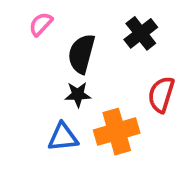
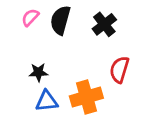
black semicircle: (81, 54) -> (60, 20), moved
black star: (78, 94) -> (38, 72), moved

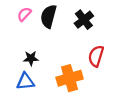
blue triangle: (47, 101) -> (25, 81), moved

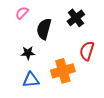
black semicircle: (49, 16) -> (44, 29), moved
blue triangle: (25, 81) -> (31, 80), moved

